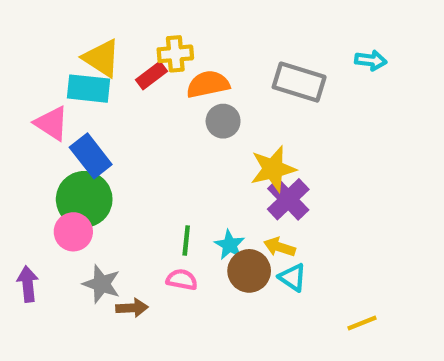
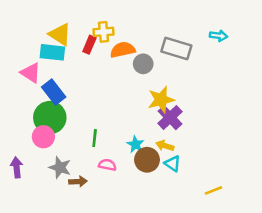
red rectangle: (151, 76) -> (89, 45), turned -30
gray circle: (223, 121) -> (143, 64), moved
green line: (186, 241) -> (95, 138), moved

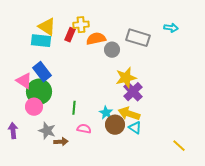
pink triangle: (31, 73) -> (24, 81), moved
yellow arrow: (165, 146) -> (129, 114), size x1.5
yellow line: (213, 190) -> (179, 146), moved, turned 64

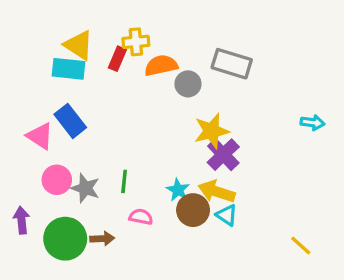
cyan arrow: (171, 28) -> (312, 123), moved
green circle: (39, 92) -> (65, 239), moved
gray star: (47, 131) -> (85, 188), moved

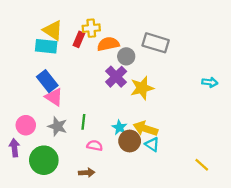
pink triangle: (40, 136) -> (54, 97), moved
purple cross: (223, 155) -> (116, 77), moved
pink circle: (57, 180) -> (26, 125), moved
brown arrow: (102, 239) -> (87, 173), moved

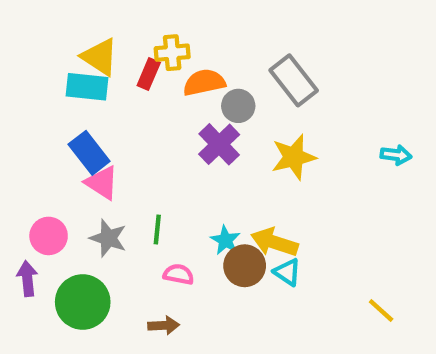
gray rectangle: (156, 43) -> (294, 80), turned 35
yellow star: (142, 88) -> (294, 157), moved

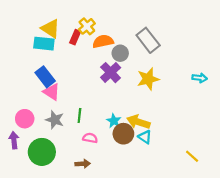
yellow cross: (172, 53) -> (87, 26), turned -35

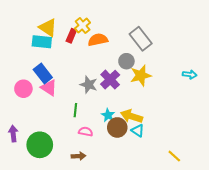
gray circle: (120, 53) -> (126, 61), moved
purple cross: (111, 73) -> (110, 80), moved
pink circle: (25, 119) -> (23, 89), moved
gray star: (55, 120) -> (89, 85), moved
yellow line: (192, 156) -> (174, 156), moved

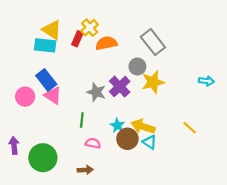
yellow line: (174, 156) -> (190, 128), moved

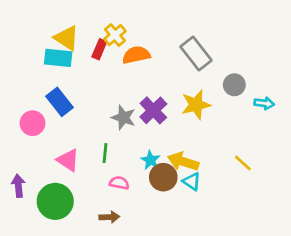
gray circle: (137, 67) -> (234, 85), moved
pink triangle: (53, 95) -> (68, 160), moved

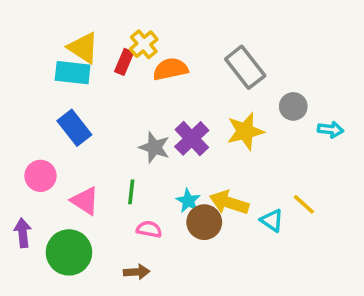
pink circle: (32, 123) -> (40, 176), moved
cyan triangle: (192, 181) -> (272, 220), moved

